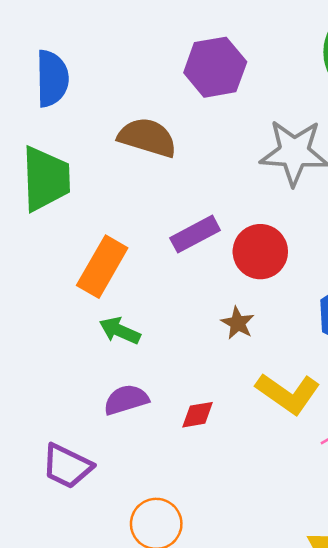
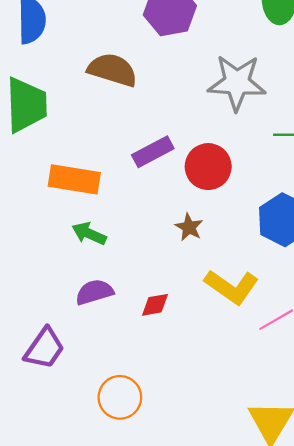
orange rectangle: (102, 267) -> (74, 179), turned 69
purple trapezoid: (67, 466) -> (44, 348), turned -81

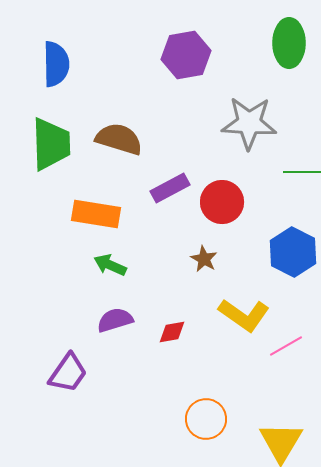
brown semicircle: (112, 70) -> (119, 139), moved
orange circle: (120, 397) -> (206, 419), moved

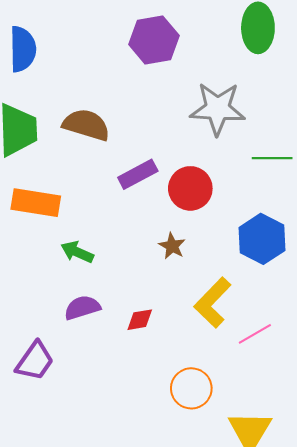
orange rectangle: (96, 214) -> (36, 203), moved
yellow L-shape: (244, 315) -> (213, 303), turned 99
orange circle: (206, 419) -> (191, 388), moved

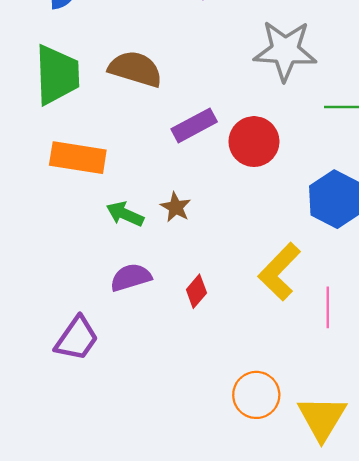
brown star: (172, 246) -> (176, 207), moved
red diamond: (140, 320) -> (196, 291), turned -40
pink line: (255, 334) -> (328, 307), turned -60
orange circle: (191, 388) -> (256, 395), moved

